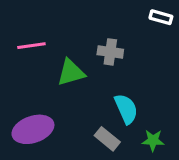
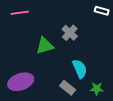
pink line: (31, 46) -> (20, 13), moved
gray cross: (110, 52) -> (70, 33), turned 35

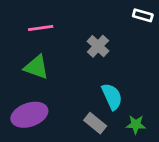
pink line: (20, 13) -> (41, 28), moved
green triangle: (45, 46) -> (36, 67), moved, turned 36

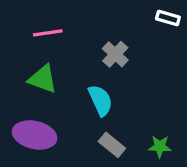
cyan semicircle: (112, 97) -> (100, 100), moved
purple ellipse: (29, 115) -> (35, 135), turned 32

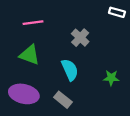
gray rectangle: (112, 145) -> (63, 100), moved
green star: (160, 146) -> (111, 78), moved

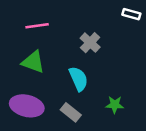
green star: (111, 78) -> (115, 105), moved

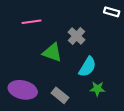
green triangle: (33, 62) -> (52, 52), moved
cyan semicircle: (78, 79) -> (87, 67), moved, turned 55

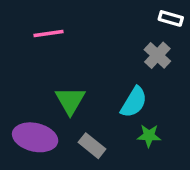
gray cross: (77, 36) -> (157, 55), moved
green triangle: (52, 52) -> (70, 100), moved, turned 40

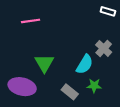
gray cross: (157, 55) -> (104, 48), moved
gray rectangle: (92, 146) -> (70, 92), moved

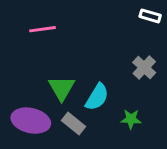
cyan semicircle: (85, 64) -> (97, 97), moved
gray rectangle: (70, 92) -> (73, 123), moved

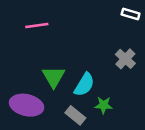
green star: (131, 119) -> (104, 105), moved
gray rectangle: (73, 123) -> (75, 115), moved

